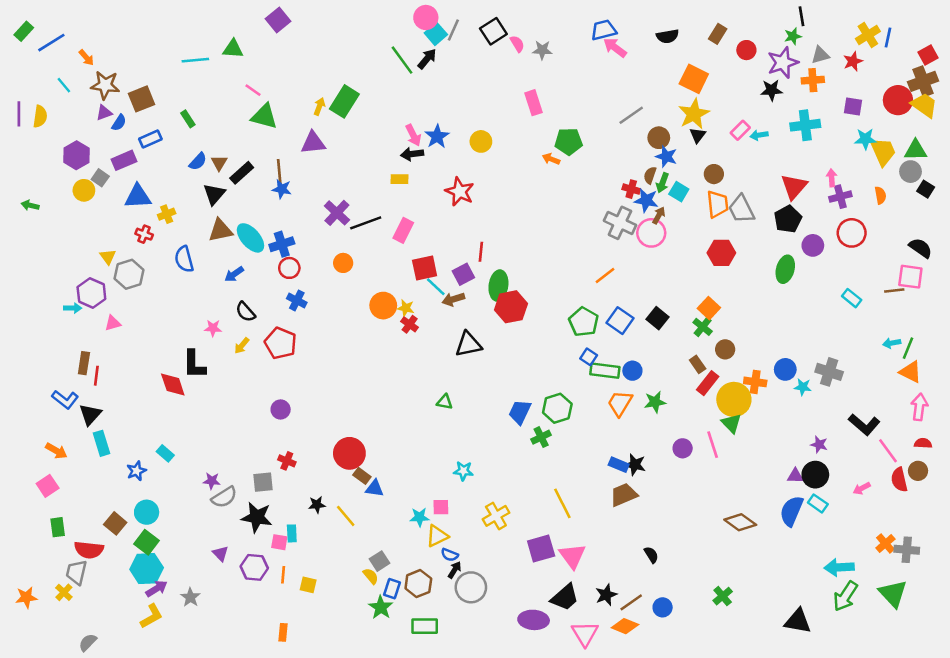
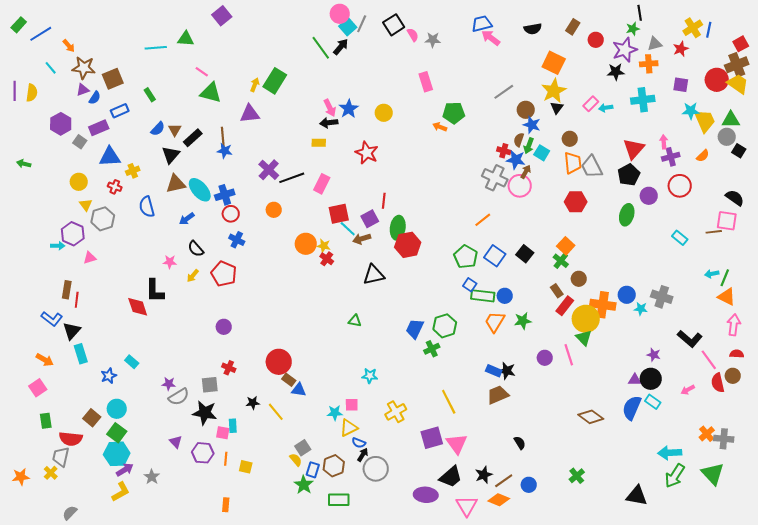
yellow circle: (84, 190) -> (79, 182), moved
orange semicircle: (880, 195) -> (703, 156), turned 56
orange cross: (755, 382) -> (603, 305), size x1.4

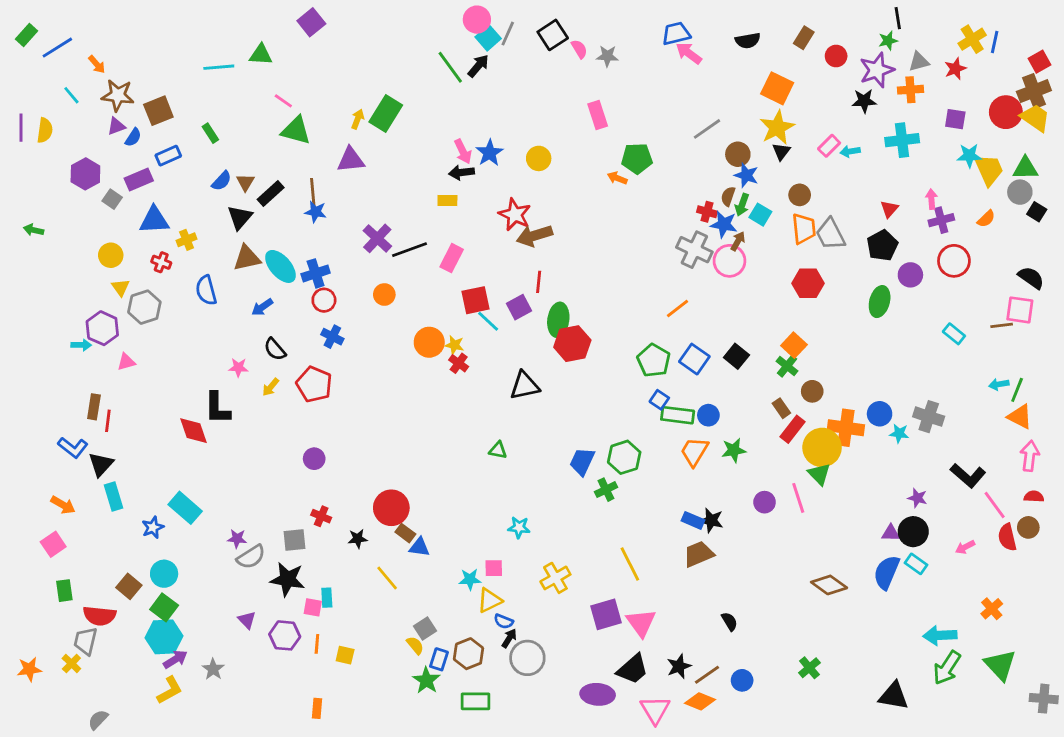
red triangle: (634, 149) -> (889, 209), size x0.6
brown arrow: (362, 239) -> (534, 236), moved, size x1.4
cyan rectangle: (132, 362) -> (185, 508), size x1.6
black star: (253, 403) -> (358, 539), moved
gray cross: (724, 439) -> (1044, 699), moved

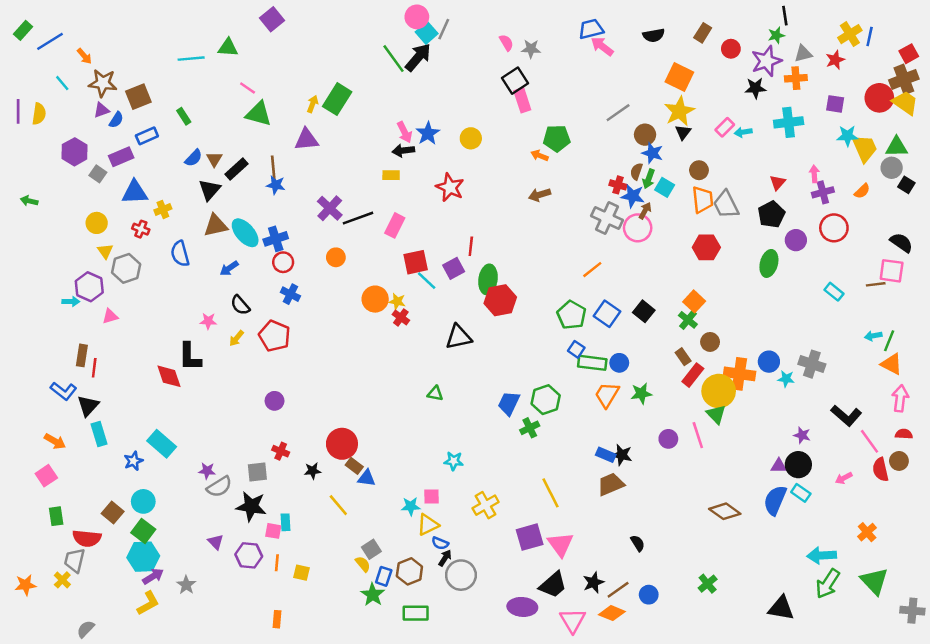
black square: (553, 35) -> (515, 81), moved
black arrow: (478, 66) -> (418, 57), size x1.4
brown arrow: (534, 236) -> (540, 195), moved, size x0.7

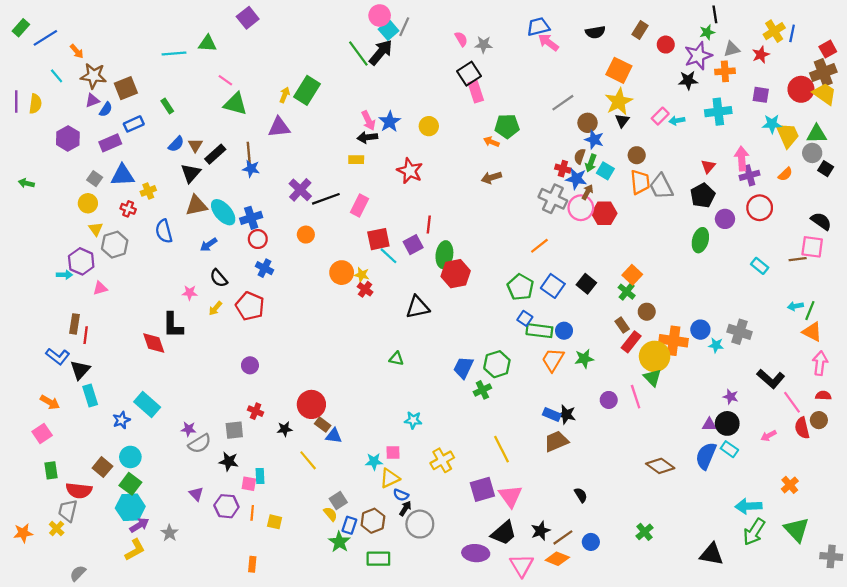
gray square: (98, 174) -> (95, 179), moved
pink arrow: (814, 174) -> (742, 159), size x1.5
red hexagon: (706, 247) -> (604, 213), moved
black star: (251, 506) -> (229, 461), size x0.7

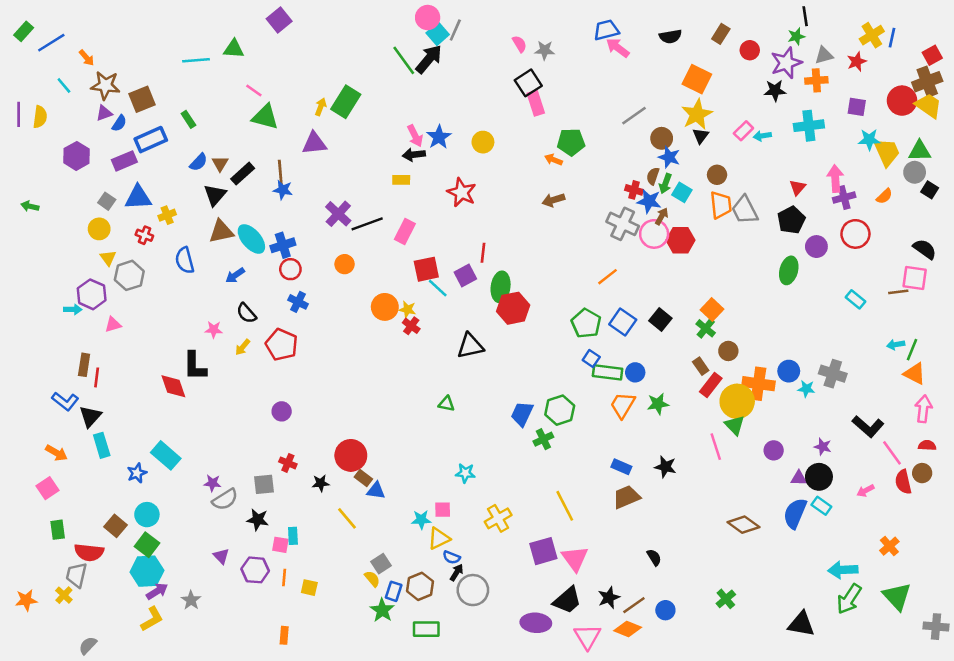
blue rectangle: (134, 124) -> (151, 140), size x1.4
purple circle: (609, 400) -> (774, 450), moved
black star: (566, 415) -> (665, 467), moved

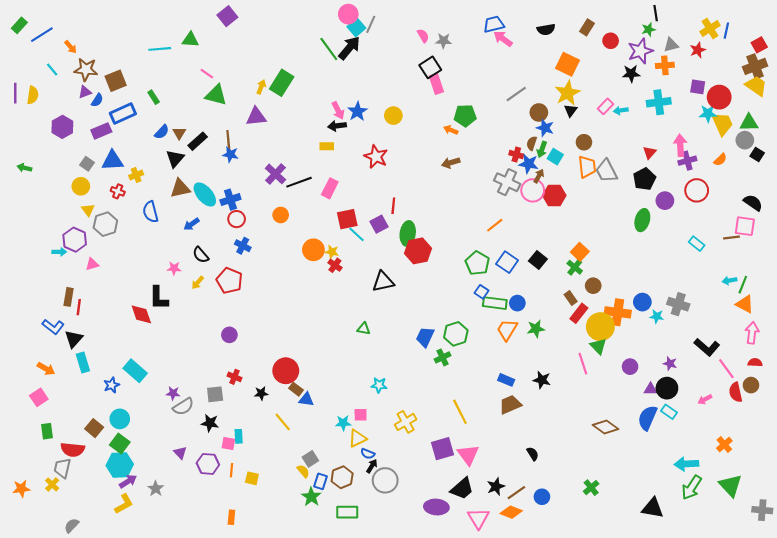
red circle: (902, 101) -> (719, 97), moved

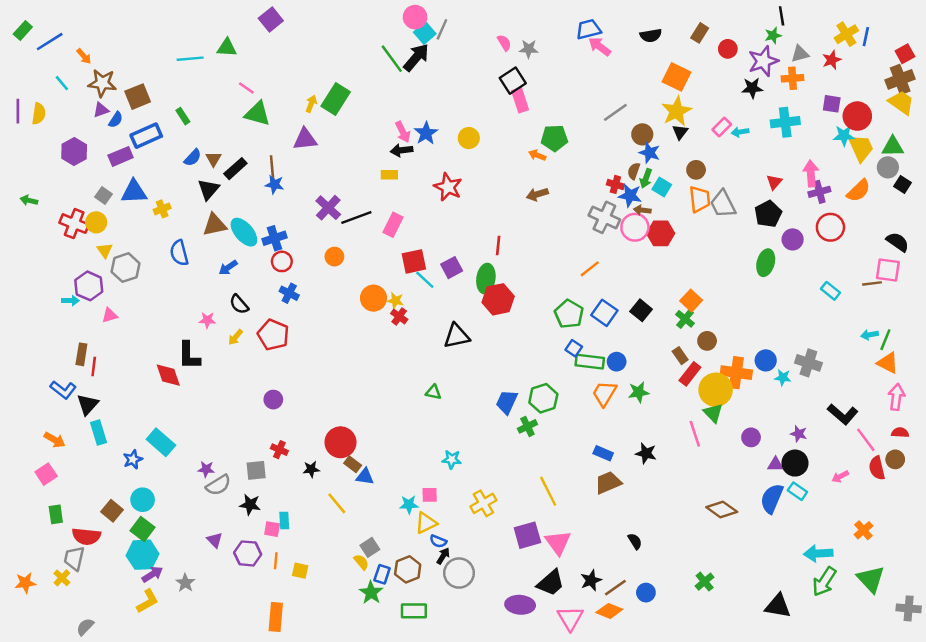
orange semicircle: (720, 160) -> (859, 191), size x1.5
brown arrow: (539, 176) -> (642, 210), turned -112
red cross: (118, 191) -> (74, 224), moved, size x1.6
red line: (393, 206) -> (498, 246), moved
orange rectangle: (231, 517) -> (276, 617), size x1.6

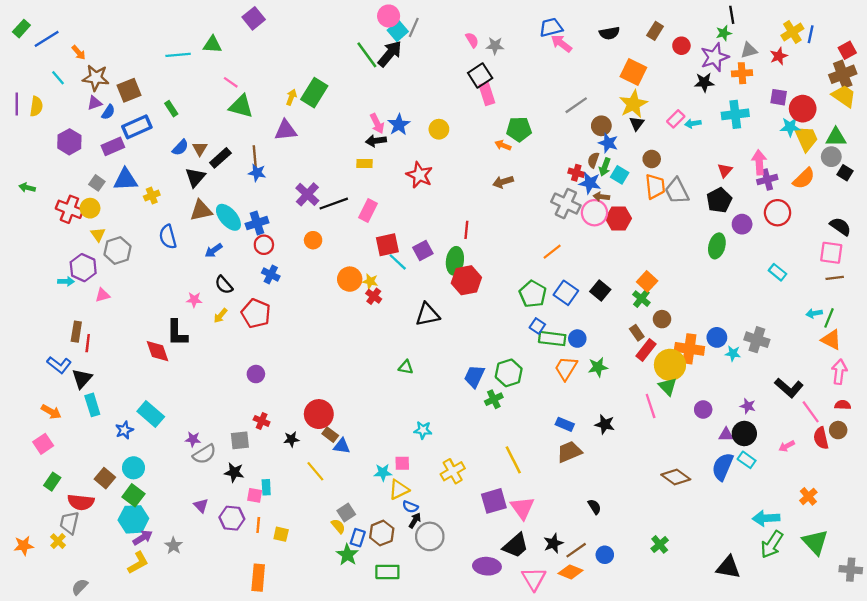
brown line: (872, 283) -> (835, 278), moved
green rectangle: (56, 514) -> (52, 482), turned 42

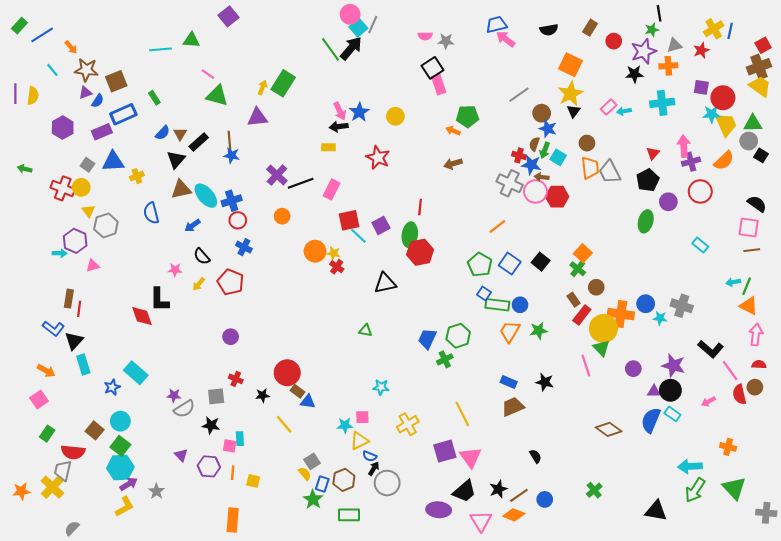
pink semicircle: (472, 40) -> (425, 36), turned 120
purple star: (748, 406) -> (673, 366), size x1.6
orange cross: (808, 496) -> (728, 447), turned -35
yellow cross: (58, 541) -> (52, 487), size x1.6

